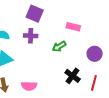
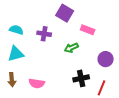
purple square: (35, 14) -> (65, 13), moved
black cross: (73, 76) -> (81, 78), turned 35

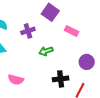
purple cross: (44, 34) -> (28, 31), turned -32
green arrow: (71, 48) -> (46, 51), moved

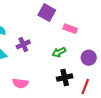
purple cross: (28, 31) -> (23, 44), moved
green arrow: (46, 51) -> (59, 52), moved

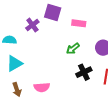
purple cross: (23, 44) -> (32, 25), moved

